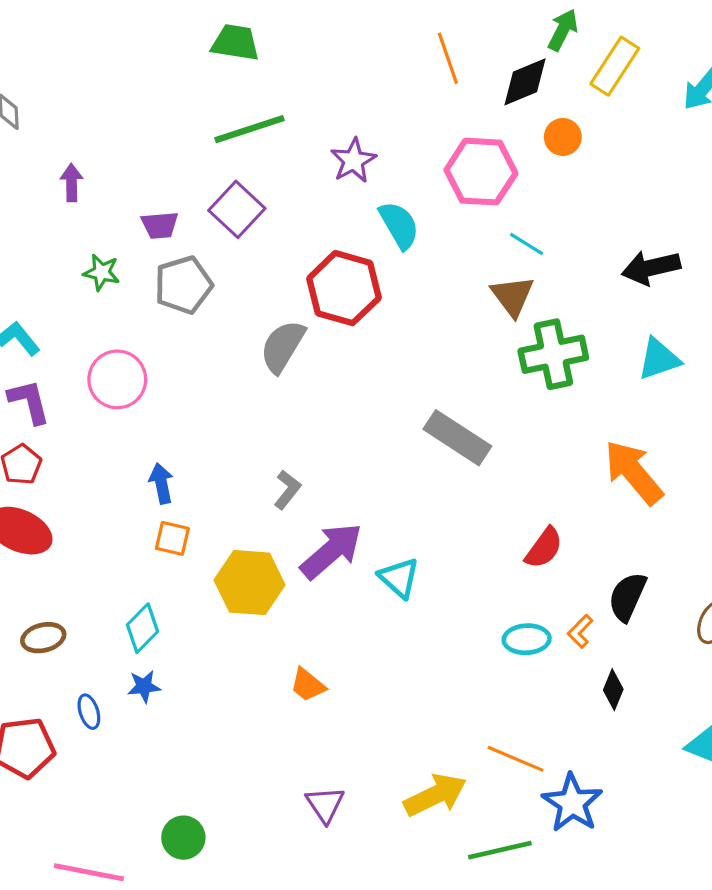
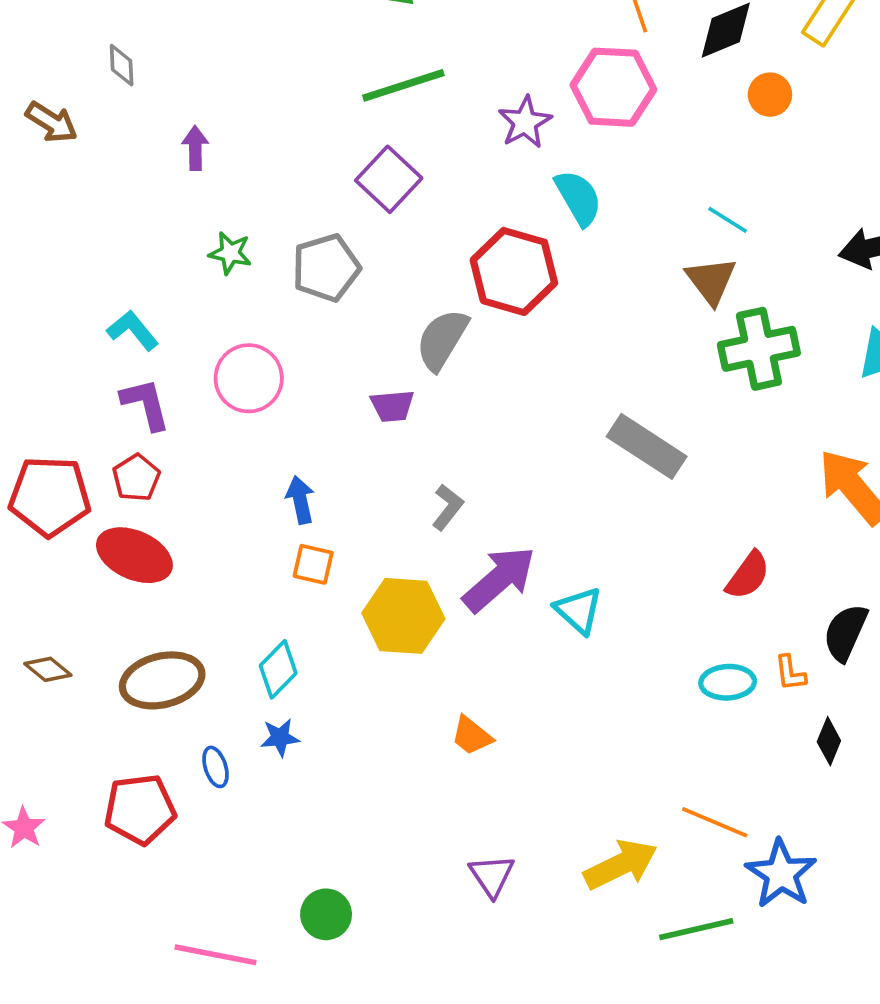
pink hexagon: (481, 172) -> (613, 87), moved
purple trapezoid: (160, 225) -> (392, 406), moved
orange L-shape: (580, 631) -> (790, 673), turned -52
brown ellipse: (43, 638) -> (162, 680), size x1.6

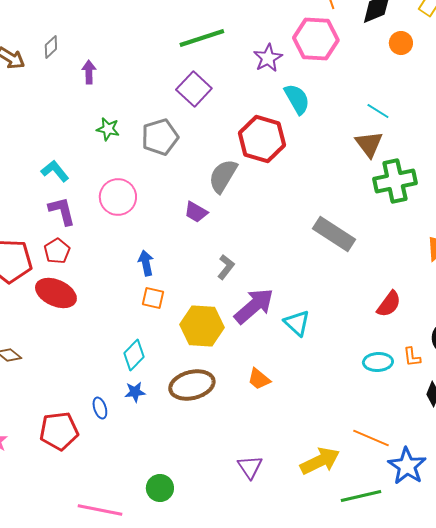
gray diamond: (122, 65) -> (51, 47), moved, turned 50
purple trapezoid: (392, 406) -> (196, 212), turned 35
brown ellipse: (162, 680) -> (192, 385), moved
orange trapezoid: (472, 736) -> (259, 379), moved

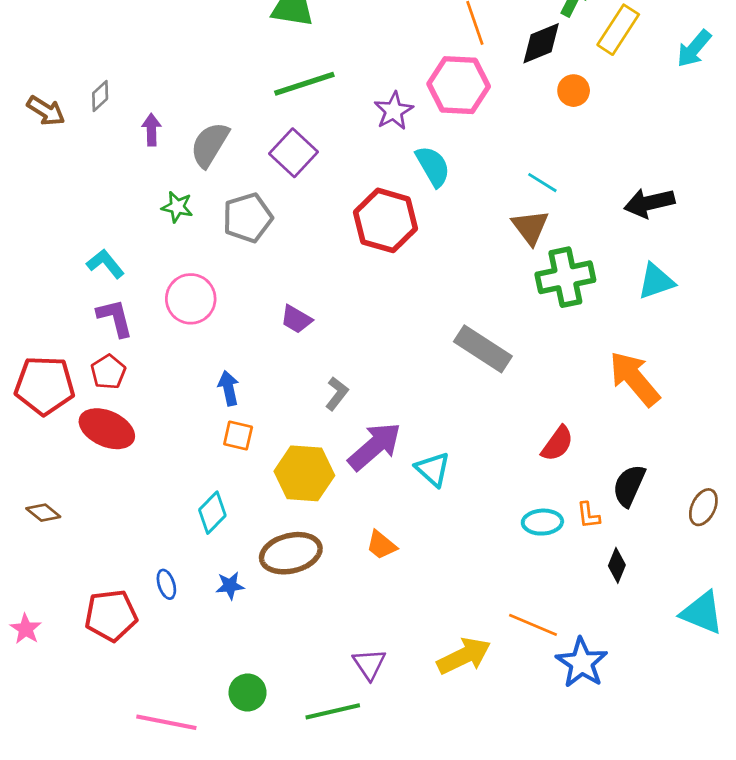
gray semicircle: (223, 176) -> (210, 145), moved
blue star: (135, 392) -> (230, 586), moved
green line: (361, 496) -> (333, 711), moved

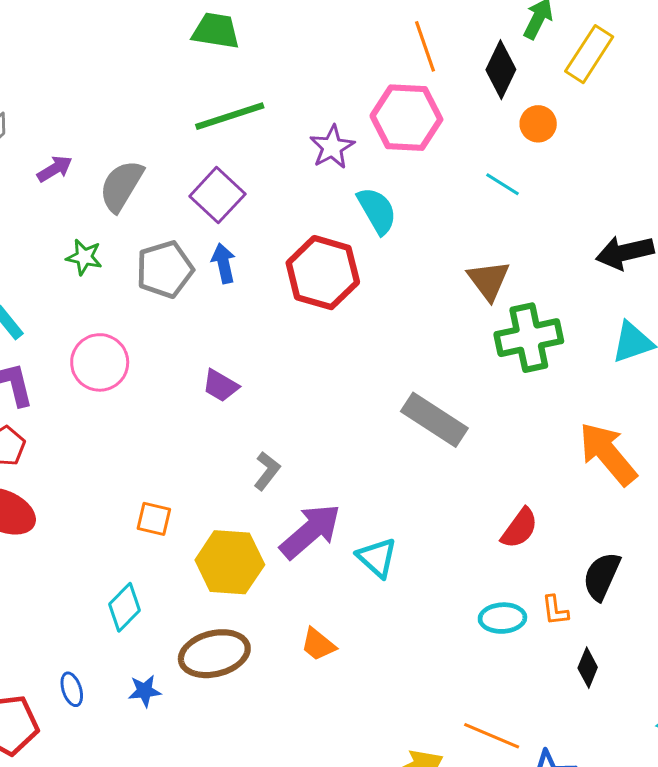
black diamond: (541, 43) -> (501, 70), turned -42
purple arrow: (152, 130) -> (55, 169), turned 60
cyan line: (542, 183) -> (502, 184), moved
blue arrow: (229, 388) -> (224, 263), moved

